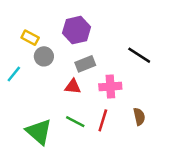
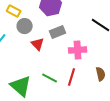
red triangle: (73, 87) -> (38, 44), moved, turned 40

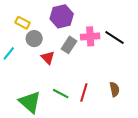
gray rectangle: (58, 32) -> (69, 45), turned -35
pink cross: (78, 50) -> (90, 36), moved

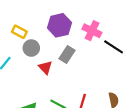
pink cross: (90, 36) -> (92, 31), moved, turned 30

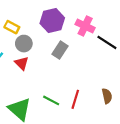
red triangle: (45, 67) -> (22, 63), moved

